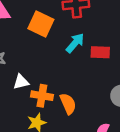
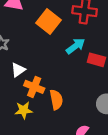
white triangle: (21, 82) -> (18, 70), turned -35

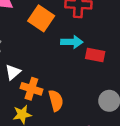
cyan arrow: (76, 46) -> (72, 42), turned 42

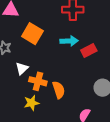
orange square: (41, 18) -> (32, 34), moved
red rectangle: (95, 55) -> (89, 51), turned -35

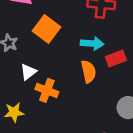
orange semicircle: (59, 90) -> (89, 72), moved
yellow star: (31, 103) -> (14, 112), moved

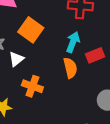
cyan arrow: (92, 43) -> (73, 42), turned -72
white triangle: (28, 72) -> (16, 59), moved

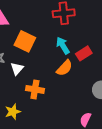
cyan arrow: (73, 42) -> (63, 45), turned -42
orange semicircle: (70, 68) -> (64, 68), turned 66

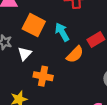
cyan arrow: (63, 45) -> (62, 32), moved

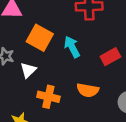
orange semicircle: (75, 54) -> (88, 90), moved, turned 54

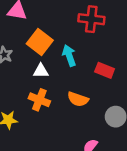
red rectangle: (110, 57) -> (105, 70), turned 42
white triangle: (28, 70) -> (41, 71), moved, turned 35

